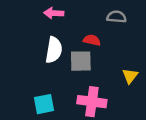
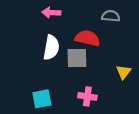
red semicircle: (92, 40) -> (87, 38), size x1.5
pink cross: (92, 102) -> (87, 96), size x0.7

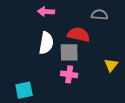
pink cross: (87, 96) -> (69, 74), moved
cyan square: (42, 99) -> (24, 90), moved

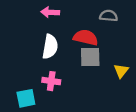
gray square: (69, 52) -> (90, 57), moved
pink cross: (69, 74) -> (51, 81), moved

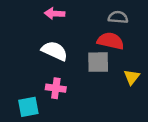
red semicircle: (86, 37) -> (111, 41), moved
white semicircle: (50, 47) -> (55, 51), turned -75

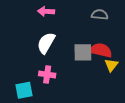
red semicircle: (111, 41) -> (101, 50), moved
white semicircle: (55, 51) -> (46, 43), turned -85

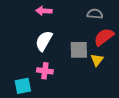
red semicircle: (101, 50) -> (104, 37), moved, turned -50
yellow triangle: (111, 65) -> (97, 60), moved

